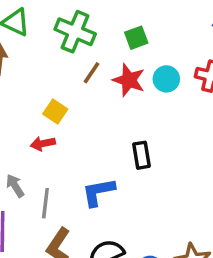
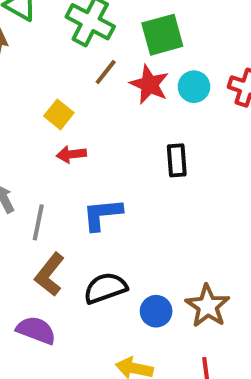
green square: (136, 38) -> (162, 35), size x1.5
red arrow: (43, 144) -> (71, 154), moved
black rectangle: (141, 155) -> (177, 160), moved

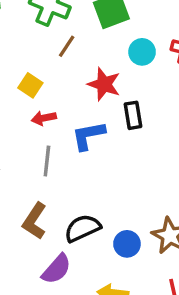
red star: (149, 84) -> (104, 84), moved
blue L-shape: (102, 214) -> (88, 136), moved
gray line: (38, 222) -> (47, 161), moved
purple semicircle: (36, 330) -> (56, 269), moved, turned 116

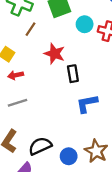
cyan circle: (142, 52) -> (85, 24), moved
blue L-shape: (88, 136) -> (87, 104), moved
gray line: (47, 161) -> (17, 103), turned 66

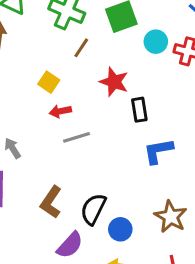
gray line: (17, 103) -> (77, 137), moved
black semicircle: (40, 146) -> (93, 209), turned -40
blue circle: (69, 156) -> (120, 229), moved

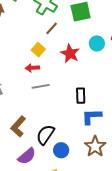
cyan circle: (156, 42) -> (97, 43), moved
yellow square: (49, 82) -> (38, 50), moved
black rectangle: (139, 110) -> (81, 96), moved
blue L-shape: (158, 151) -> (92, 117), moved

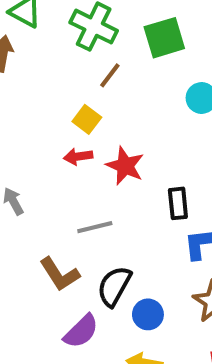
red star: (70, 53) -> (125, 166), moved
gray line: (41, 86) -> (95, 227), moved
brown L-shape: (18, 126) -> (60, 274), turned -70

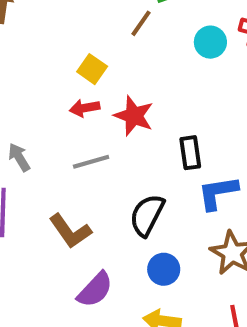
brown line: (110, 75) -> (141, 23), moved
gray line: (95, 227) -> (91, 162), moved
black semicircle: (114, 286) -> (147, 215), moved

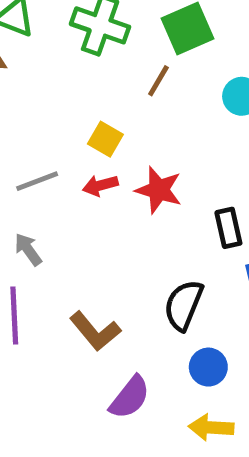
gray line: (91, 162) -> (37, 181), moved

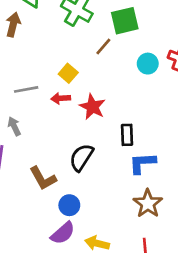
black semicircle: (184, 305) -> (81, 157), moved
blue circle: (208, 367) -> (69, 205), moved
purple semicircle: (130, 397) -> (63, 233), moved

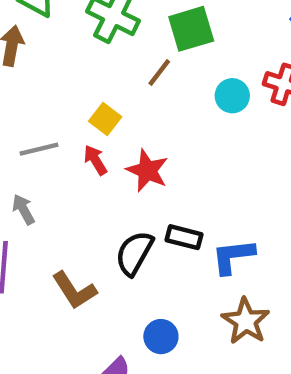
red arrow: (61, 98) -> (95, 160), turned 66
black rectangle: (127, 135) -> (184, 237), moved, turned -70
blue circle: (69, 205) -> (161, 337), moved

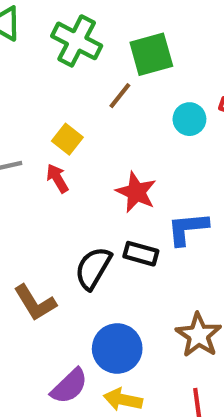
red star: (147, 171) -> (136, 192), moved
blue L-shape: (233, 256) -> (188, 229), moved
blue circle: (161, 337) -> (117, 348), size x1.5

